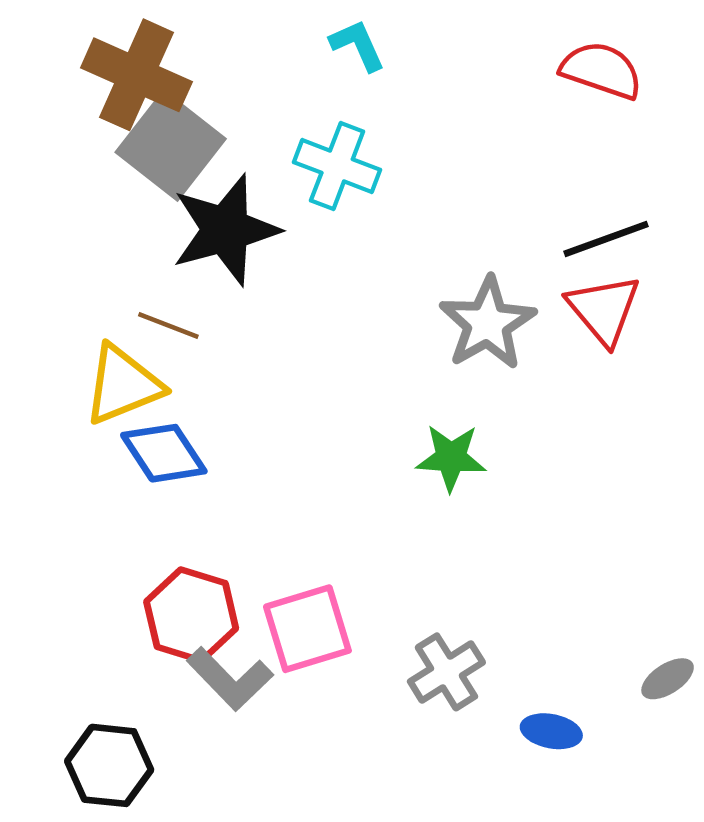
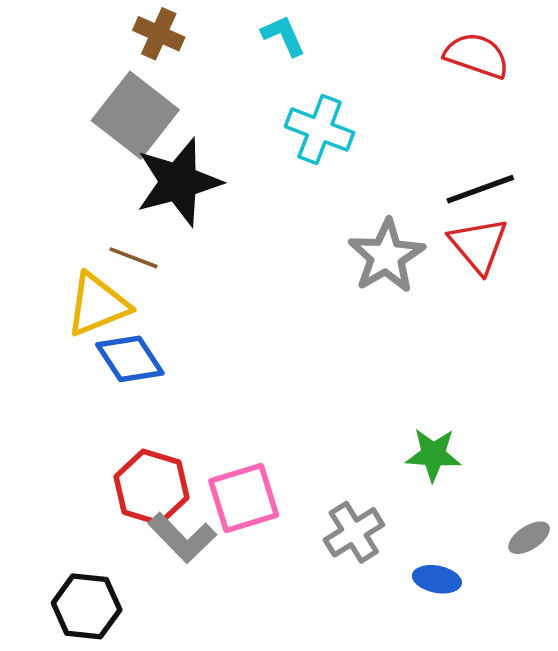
brown cross: (136, 75) -> (159, 34), moved, size x0.6
cyan cross: (337, 166) -> (320, 130), moved
green star: (451, 458) -> (433, 455), moved

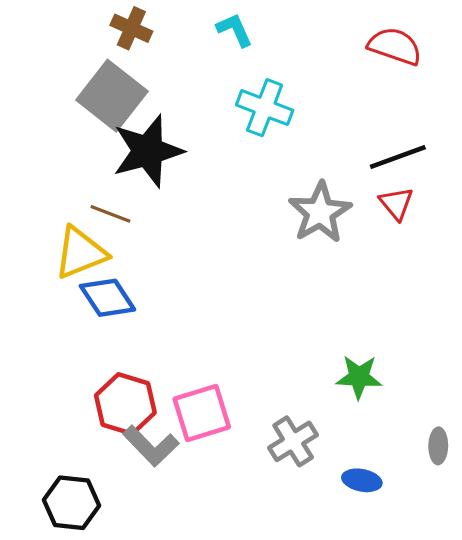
red triangle: (478, 245) -> (396, 203), size x0.7
gray ellipse: (529, 538) -> (438, 446), turned -56

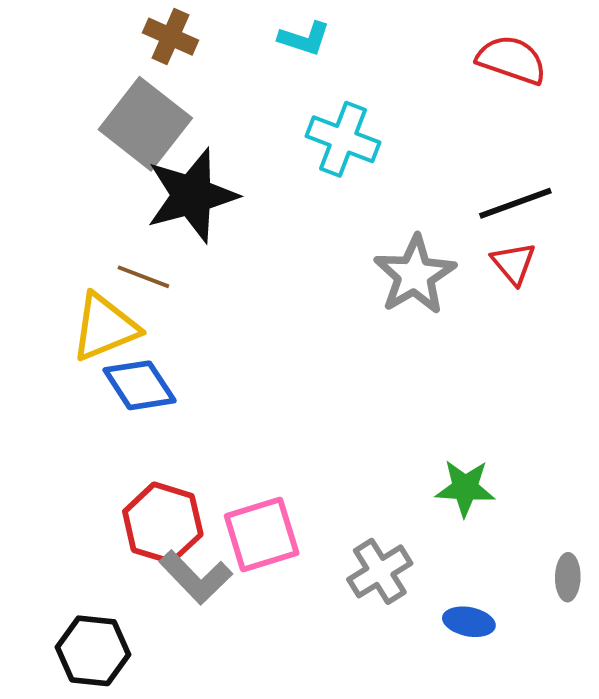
cyan L-shape: (235, 30) -> (304, 38), turned 132

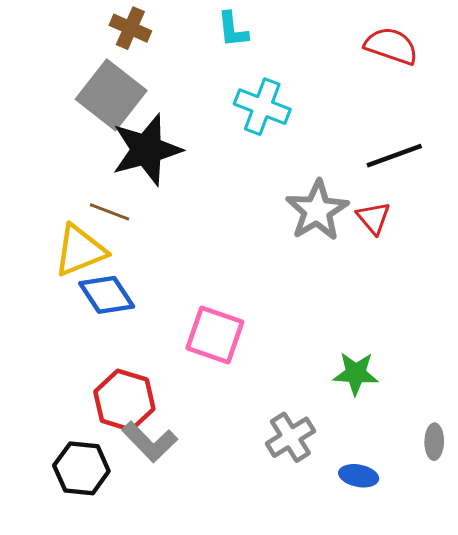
cyan L-shape: (304, 38) -> (233, 30), turned 66
red triangle: (513, 263) -> (373, 218), moved
pink square: (262, 535) -> (215, 335), moved, turned 36
black hexagon: (93, 651) -> (81, 468), moved

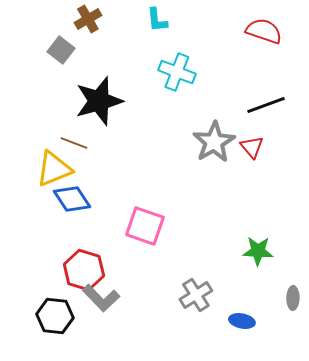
brown cross: (130, 28) -> (88, 19), turned 36
gray square: (111, 95) -> (61, 50), moved, size x0.6
green star: (356, 373) -> (258, 251), moved

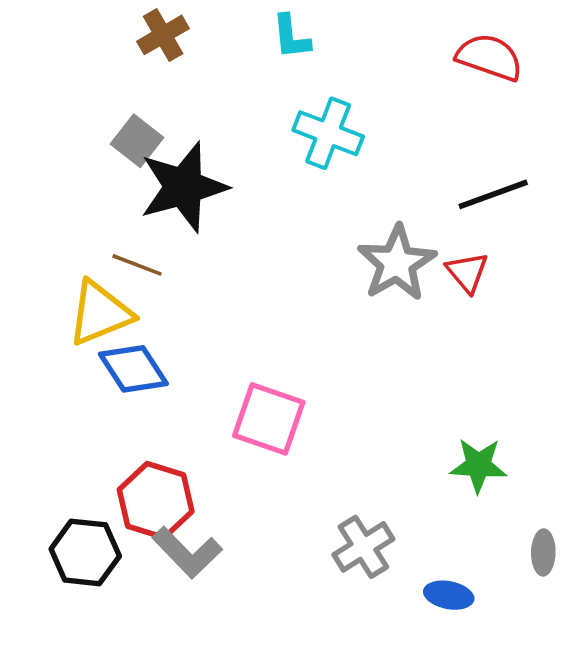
gray square: (61, 50) -> (137, 141), moved
black hexagon: (55, 316) -> (85, 552), moved

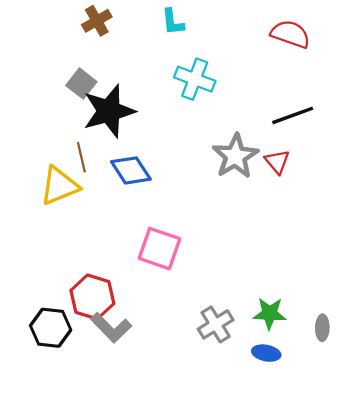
brown line: (137, 265) -> (81, 157), turned 56
blue diamond: (133, 369) -> (131, 170), moved
green star: (478, 465) -> (269, 313), moved

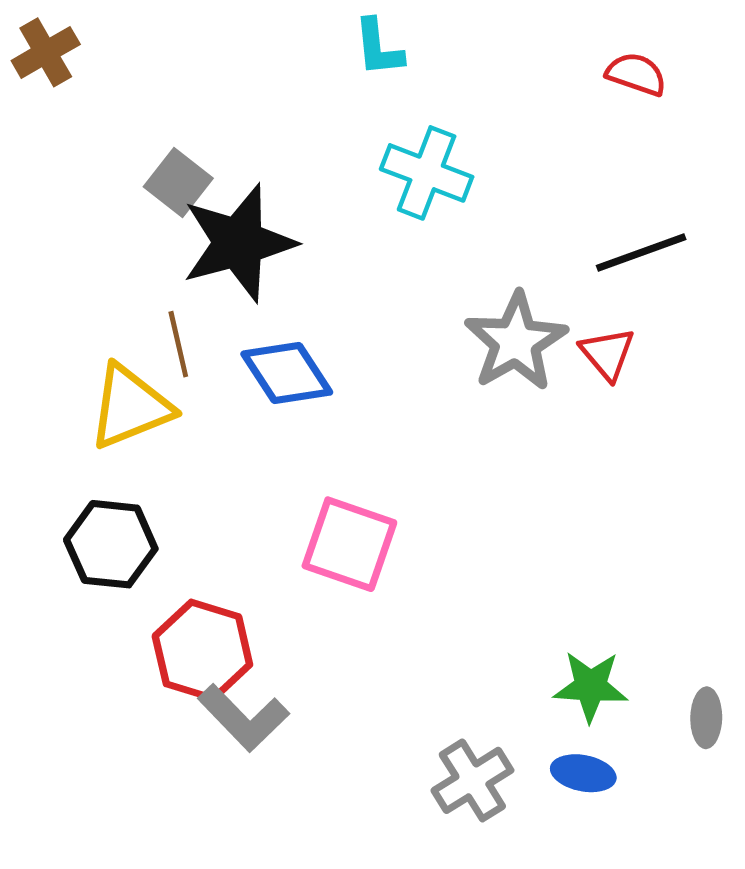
brown cross: (97, 21) -> (46, 52), moved
red semicircle: (290, 34) -> (636, 74), size x0.7
gray cross: (216, 324) -> (472, 780), moved
black hexagon: (51, 328) -> (111, 544), moved

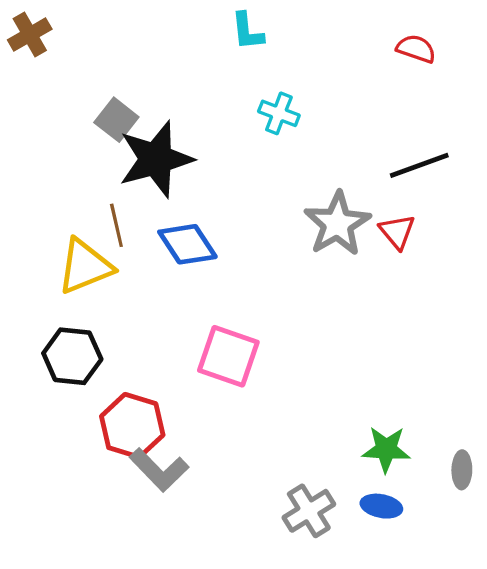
cyan cross: (427, 173) -> (279, 113), size x0.7

